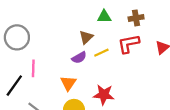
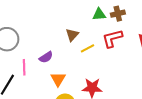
green triangle: (104, 17) -> (99, 14), moved
purple semicircle: (79, 58) -> (46, 57), moved

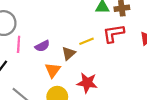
brown triangle: (72, 35) -> (69, 53), moved
pink line: (24, 67) -> (19, 44), moved

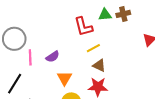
red L-shape: (113, 33) -> (83, 27), moved, turned -90
brown triangle: (69, 53) -> (99, 65), moved, turned -48

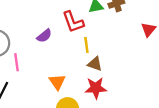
yellow line: (93, 48) -> (86, 45), turned -64
purple semicircle: (53, 57) -> (44, 36), moved

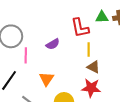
purple semicircle: (44, 36) -> (53, 44), moved
orange triangle: (57, 82) -> (46, 79), moved

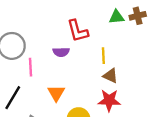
red L-shape: (80, 28) -> (78, 31), moved
purple semicircle: (53, 44) -> (61, 52), turned 32

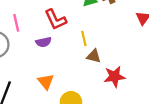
pink line: (30, 67) -> (16, 23), moved
red star: (109, 100) -> (114, 77), moved

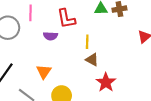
red star: (114, 77) -> (106, 82), turned 30

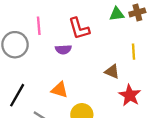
yellow line: (87, 42) -> (133, 52), moved
orange triangle: (44, 72) -> (60, 90), turned -42

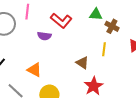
brown cross: (137, 12) -> (112, 26), moved, turned 32
red L-shape: (79, 28) -> (61, 21), turned -45

